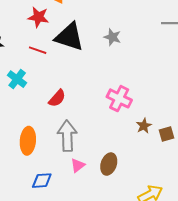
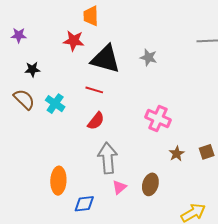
red line: (38, 50) -> (94, 90), moved
brown star: (144, 126) -> (177, 154), moved
orange ellipse: (28, 141) -> (58, 181), moved

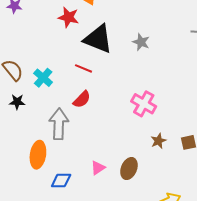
black star: (32, 69) -> (17, 102), moved
gray arrow: (108, 158) -> (59, 124), moved

